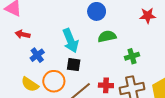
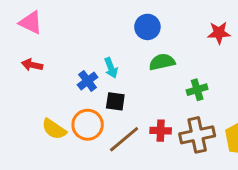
red arrow: (23, 34) -> (32, 65), moved
cyan arrow: (71, 41) -> (111, 68), size x0.6
blue cross: (37, 55) -> (88, 81), moved

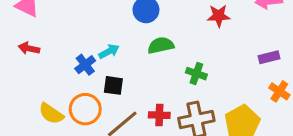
cyan arrow: (111, 68) -> (109, 51), turned -96
green cross: (197, 90) -> (196, 74), turned 36

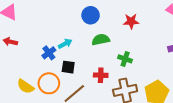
red star: (219, 16) -> (131, 21), moved
red cross: (159, 115) -> (101, 75), moved

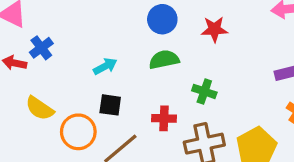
blue circle: (91, 15) -> (162, 19), moved
blue cross: (49, 53) -> (41, 48), moved
yellow semicircle: (26, 86) -> (40, 108), moved

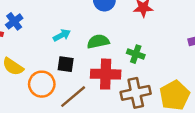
green semicircle: (164, 60) -> (98, 41), moved
red cross: (164, 118) -> (106, 74), size x1.6

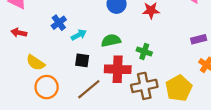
blue cross: (14, 21) -> (59, 23), moved
orange circle: (42, 84) -> (47, 87), moved

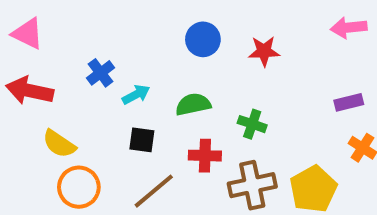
red arrow: (19, 33) -> (30, 91), size x1.6
red cross: (118, 69) -> (205, 156), size x0.7

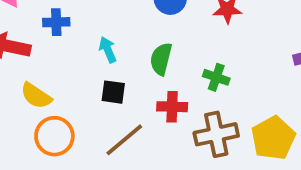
blue cross: (101, 73) -> (56, 22), moved, turned 35
cyan arrow: (136, 95) -> (108, 50), turned -85
green semicircle: (193, 104) -> (161, 59), turned -64

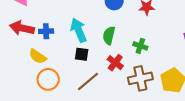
blue cross: (56, 22) -> (46, 31), moved
cyan arrow: (108, 50) -> (79, 30), size x1.6
red cross: (172, 107) -> (115, 63), turned 35

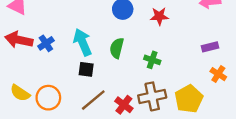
blue cross: (46, 31) -> (46, 43), turned -32
yellow semicircle: (38, 56) -> (20, 93), moved
red cross: (115, 63) -> (124, 105), moved

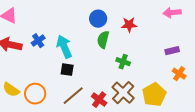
blue cross: (46, 43) -> (38, 41), moved
green semicircle: (117, 48) -> (103, 40), moved
brown cross: (152, 96) -> (123, 93), turned -35

